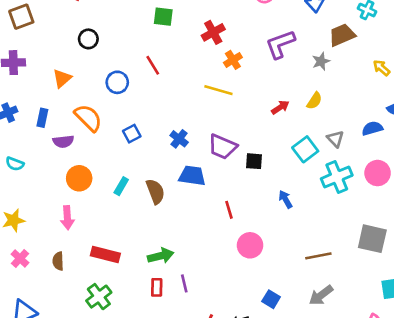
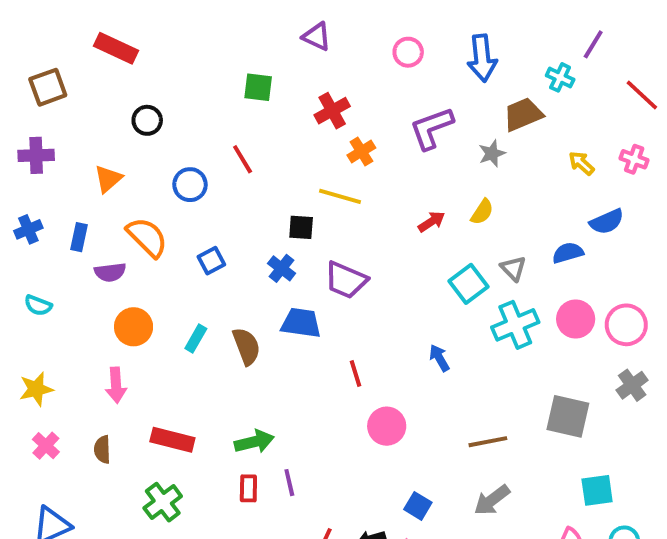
black square: (254, 161) -> (301, 227), moved

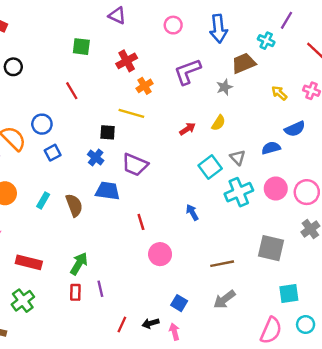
blue circle: (190, 185) -> (42, 124), moved
green arrow: (254, 442) -> (79, 264), turned -45

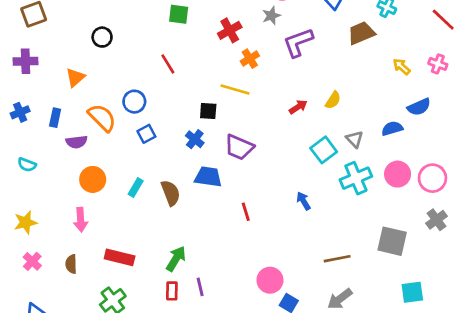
gray star: (224, 87) -> (271, 16), moved
pink circle: (160, 254) -> (270, 280), moved

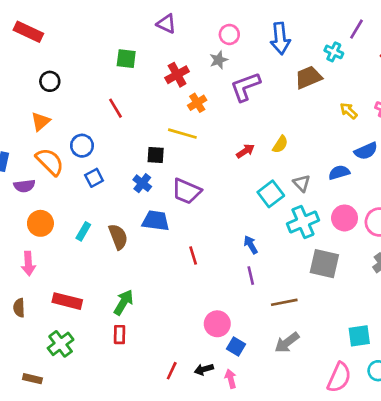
orange triangle: (75, 77) -> (40, 122), moved
gray square: (392, 241) -> (324, 264), moved
purple line: (200, 287) -> (251, 276), moved

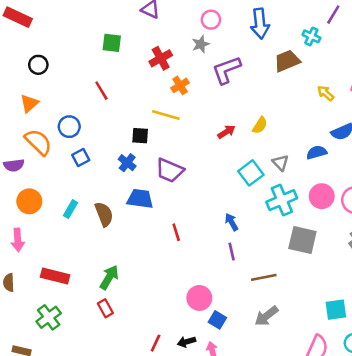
red rectangle: (119, 335) -> (105, 308), turned -30

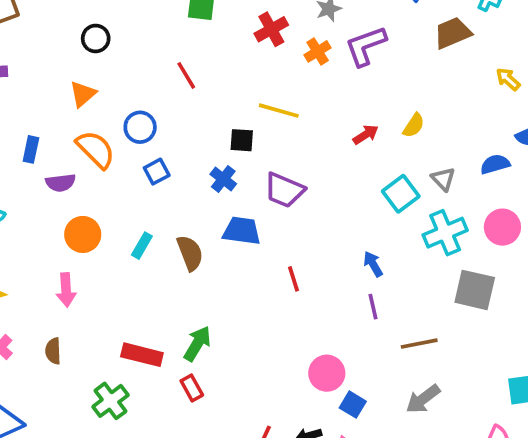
orange cross: (180, 85) -> (318, 51), moved
red rectangle: (55, 276) -> (142, 355), moved

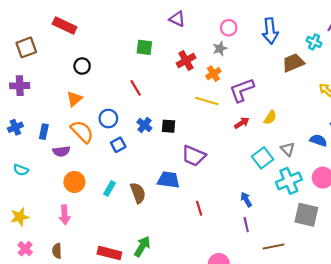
purple L-shape: (366, 46) -> (242, 90), moved
yellow line: (279, 111) -> (207, 101), moved
blue semicircle: (495, 164) -> (318, 140), turned 35
blue cross: (223, 179) -> (144, 125), moved

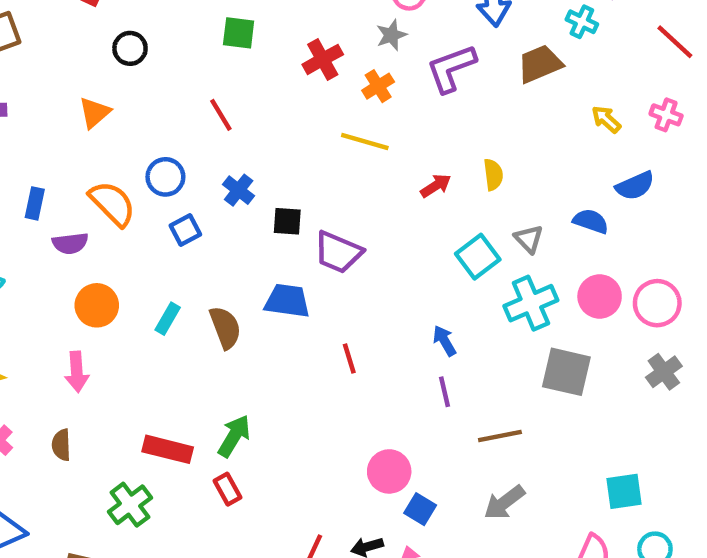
black circle: (82, 66) -> (130, 48), moved
purple L-shape: (242, 90) -> (451, 68), moved
orange triangle: (74, 99) -> (95, 113), moved
yellow semicircle: (270, 117) -> (493, 175), turned -40
black square: (168, 126) -> (287, 221), moved

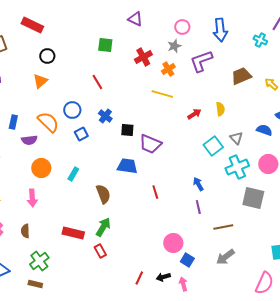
black circle: (130, 48) -> (47, 56), moved
brown trapezoid: (540, 64) -> (241, 76), moved
brown semicircle: (225, 327) -> (103, 194), moved
green cross: (130, 505) -> (39, 261), moved

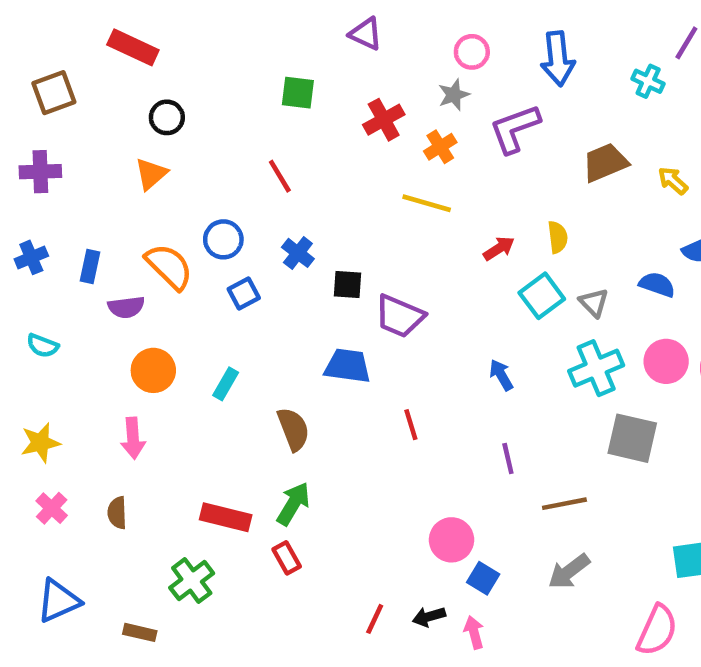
cyan square: (213, 146) -> (542, 296), moved
blue arrow: (198, 184) -> (501, 375), moved
green cross: (39, 261) -> (192, 580), moved

